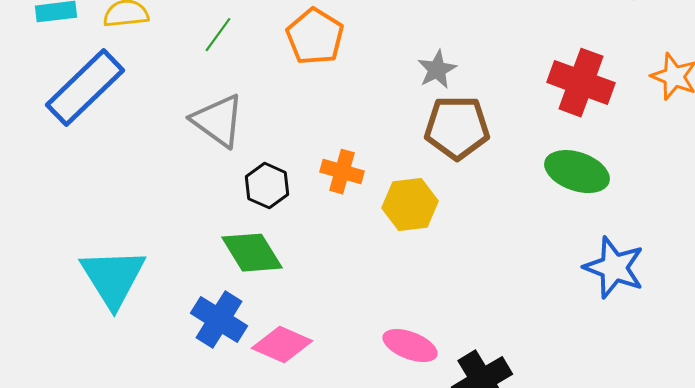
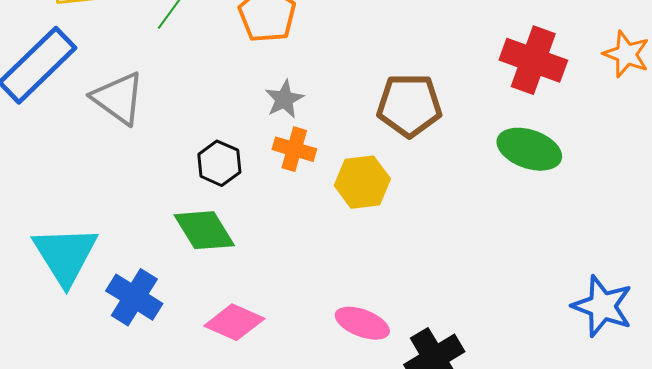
gray star: (437, 70) -> (284, 99), moved
gray triangle: (218, 121) -> (118, 98), moved
blue star: (614, 268) -> (602, 306), moved
blue cross: (219, 320) -> (134, 297), moved

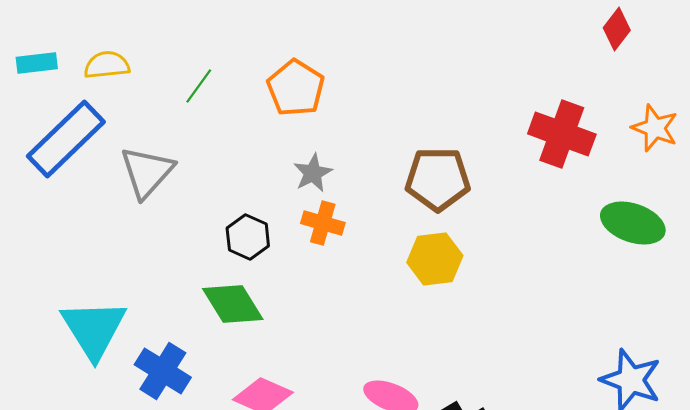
gray triangle: (118, 98) -> (147, 172), turned 36
green ellipse: (529, 149) -> (633, 223), moved
yellow hexagon: (362, 182) -> (435, 259), moved

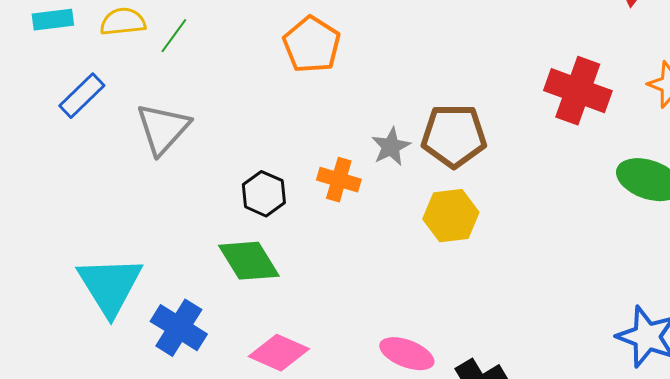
green line: (199, 86) -> (174, 36), moved
blue rectangle: (66, 139) -> (82, 96), size x0.6
gray star: (313, 173) -> (391, 147), moved

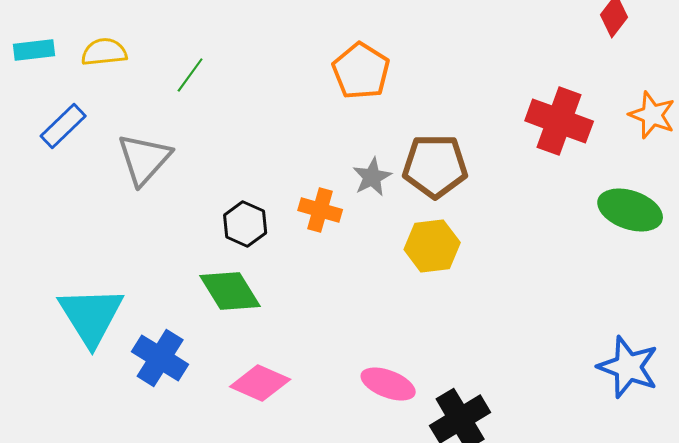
green line: (174, 36) -> (190, 75), moved
orange pentagon: (312, 45) -> (361, 71), moved

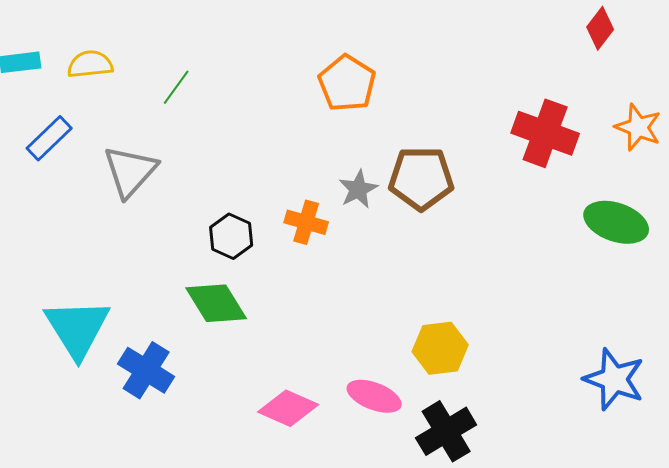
yellow hexagon: (432, 246) -> (440, 348), moved
pink diamond: (260, 383) -> (288, 408), moved

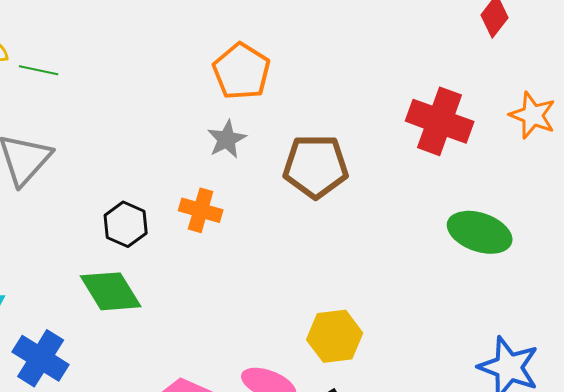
green line: (176, 87) -> (39, 70), moved, turned 66
gray star: (358, 189) -> (227, 139), moved
green ellipse: (616, 222) -> (480, 232), moved

